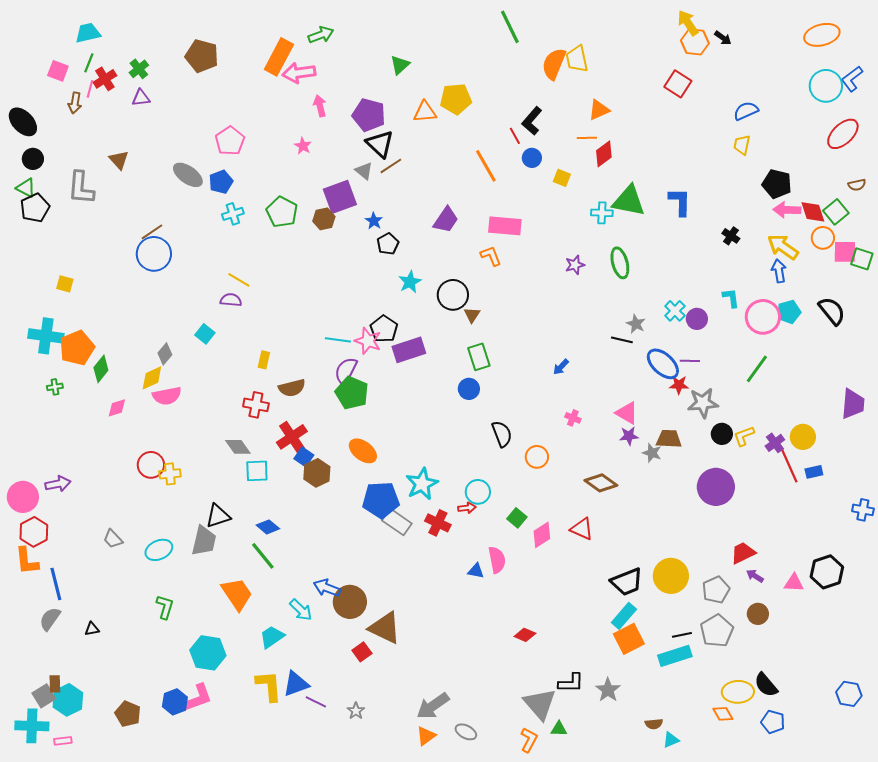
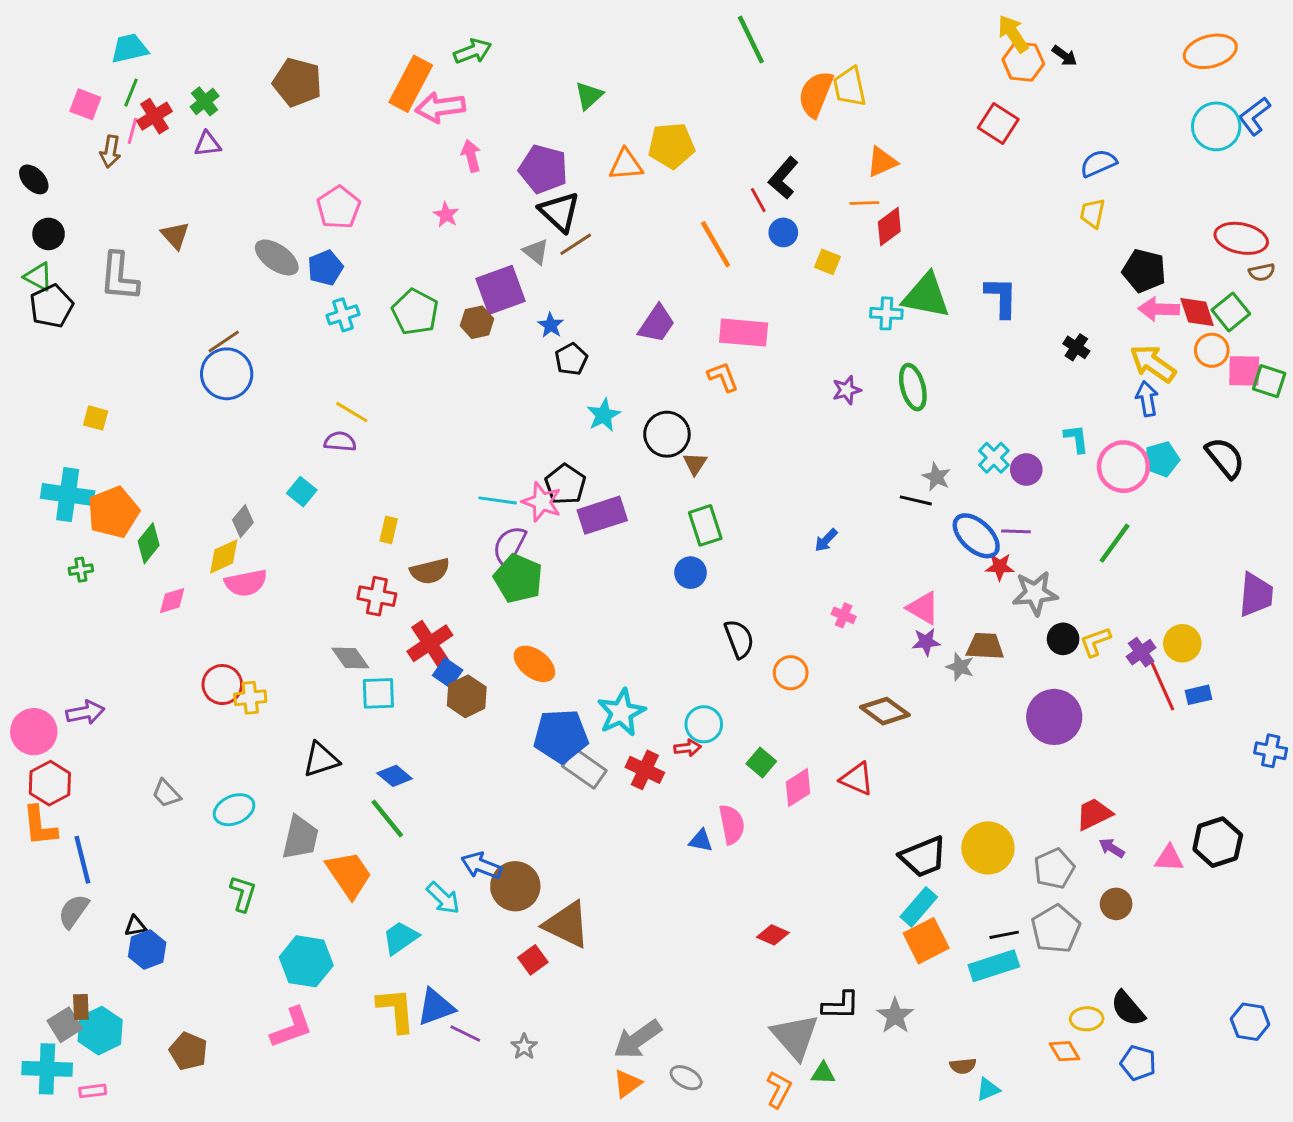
black ellipse: (23, 122) -> (34, 179), size x0.7
red ellipse: (843, 134) -> (1241, 238), moved, turned 56
gray trapezoid: (204, 541) -> (300, 838), moved
yellow ellipse: (738, 692) -> (1087, 1019), size x0.7
blue hexagon: (175, 702) -> (147, 950), moved

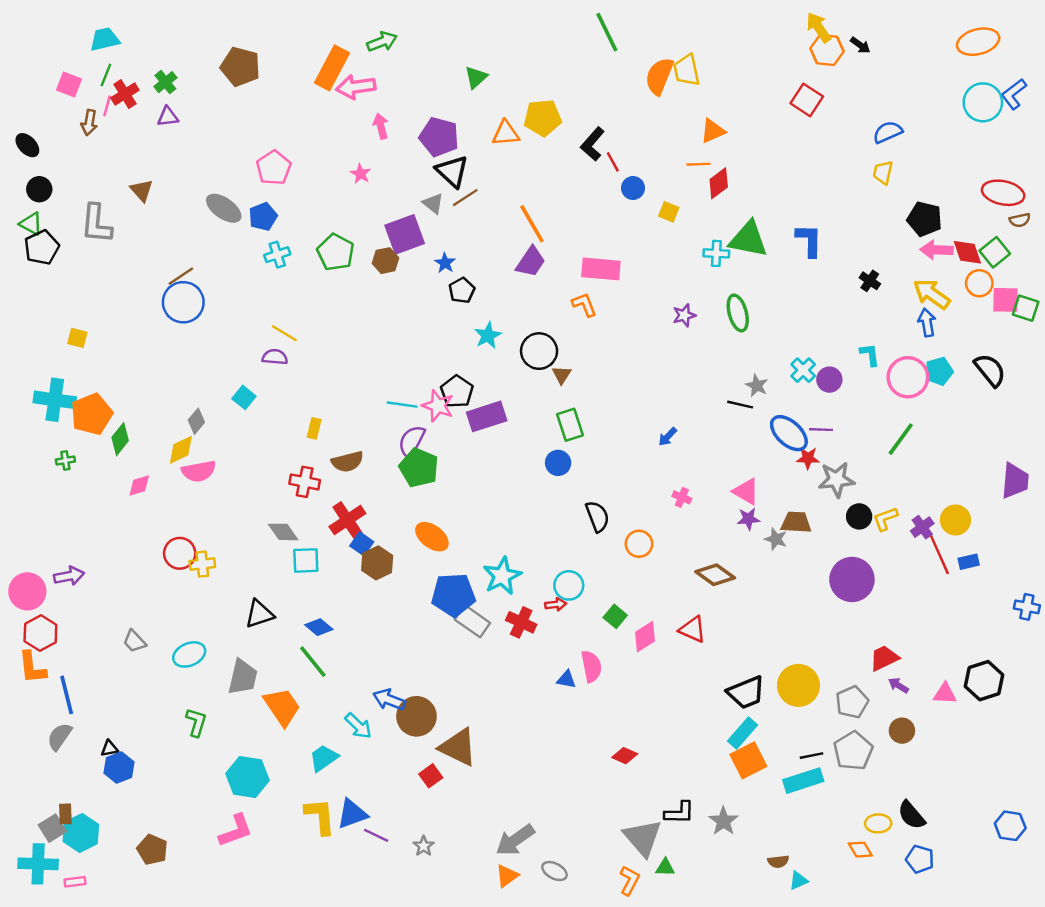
black L-shape: (783, 178) -> (593, 144), moved
orange line: (716, 244) -> (532, 224), moved

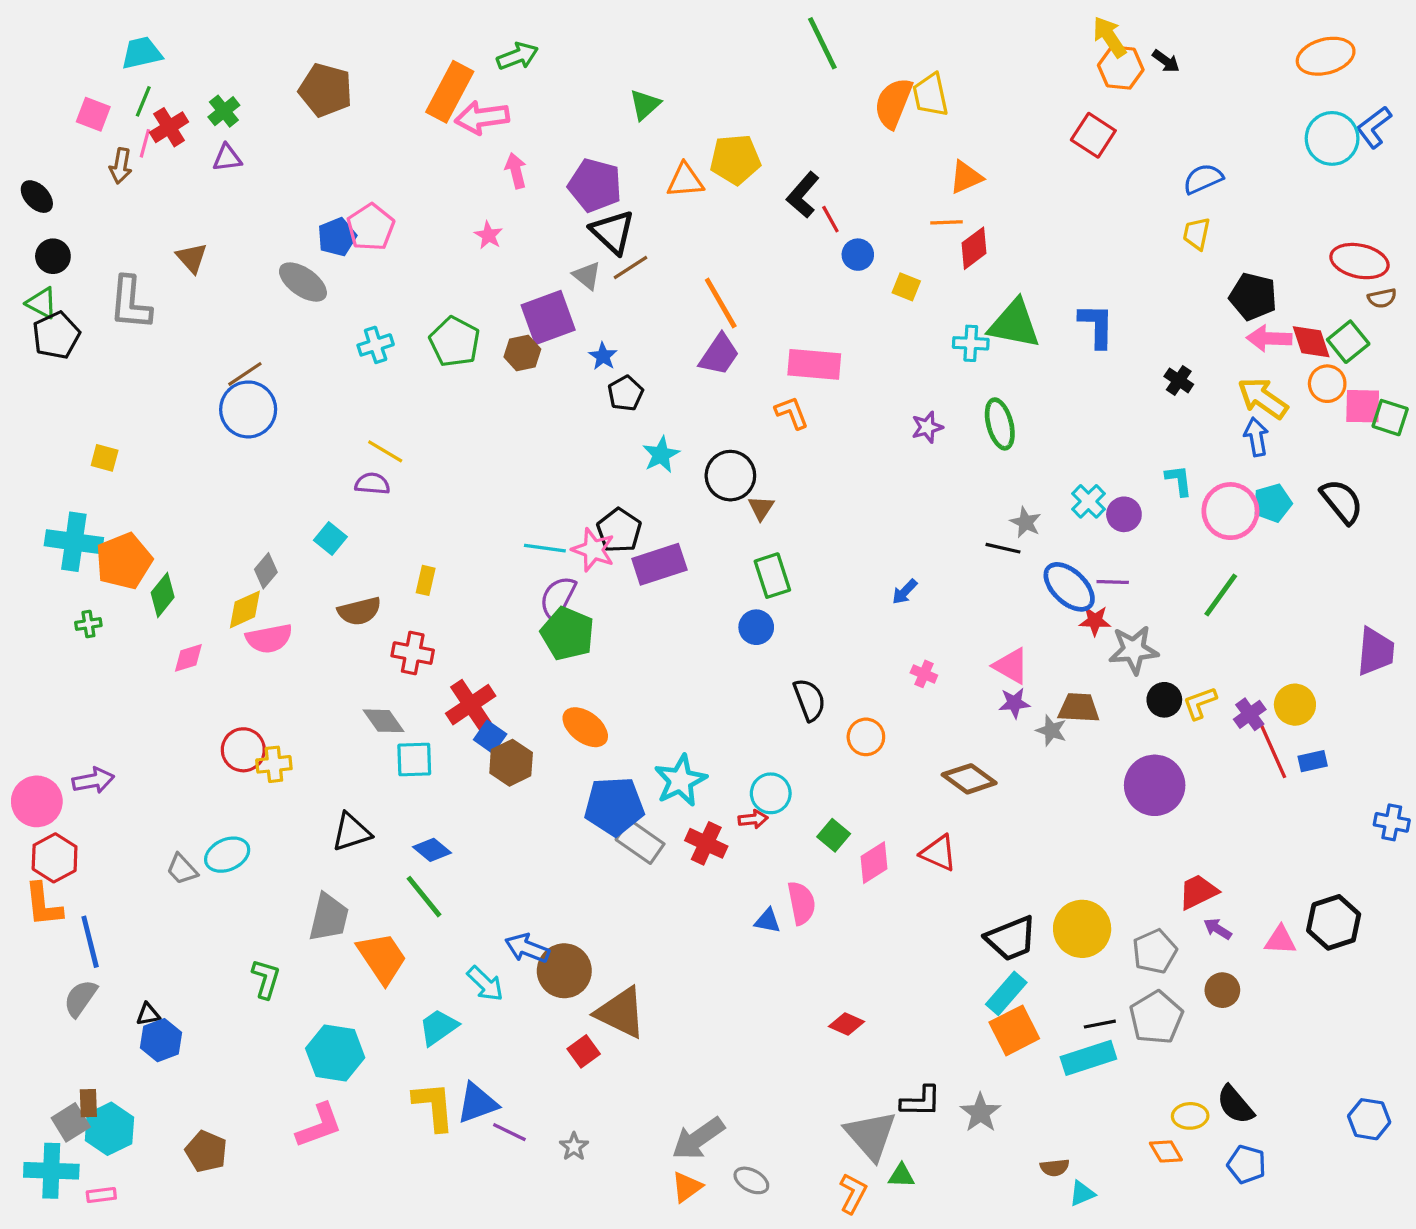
blue pentagon: (263, 217) -> (337, 237), moved
brown semicircle: (347, 462) -> (359, 611), moved
cyan ellipse: (189, 654) -> (227, 855), moved

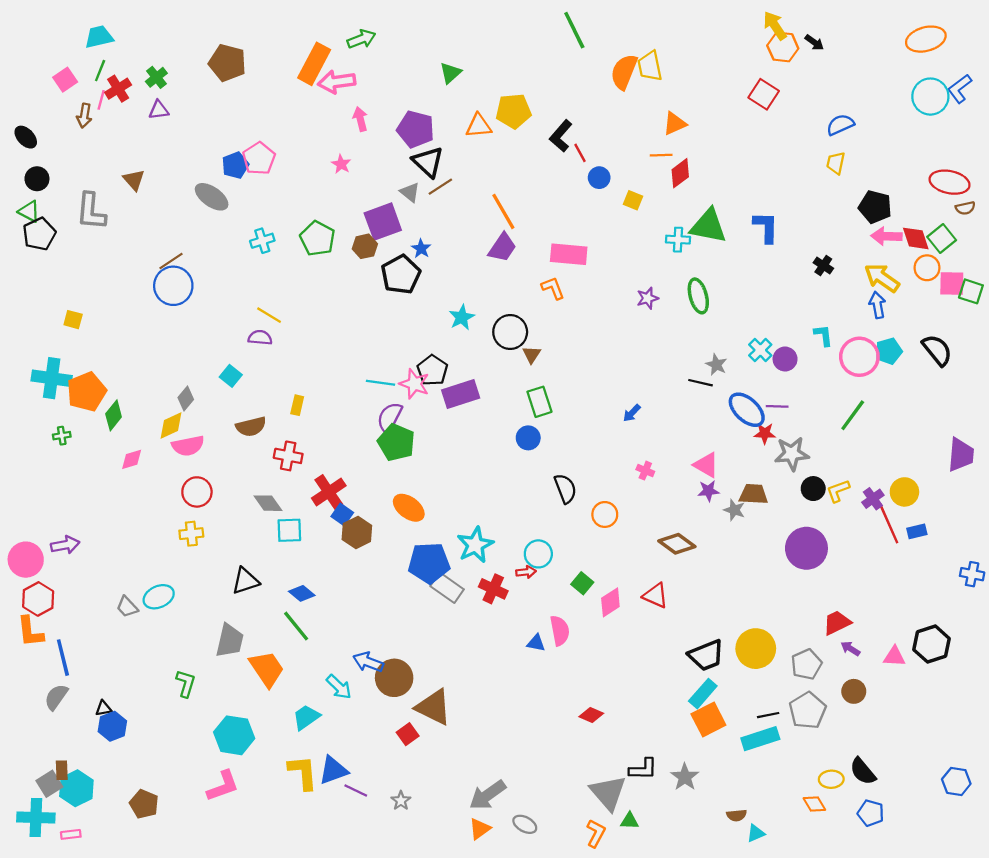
pink square: (93, 114) -> (65, 80), turned 35
black pentagon: (626, 393) -> (401, 275), moved, size x1.6
red circle: (243, 750) -> (197, 492), moved

